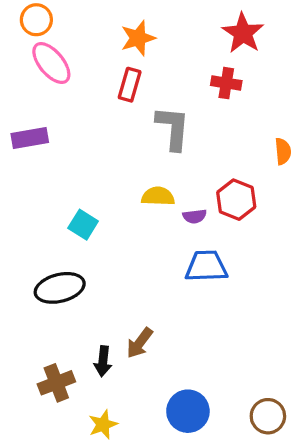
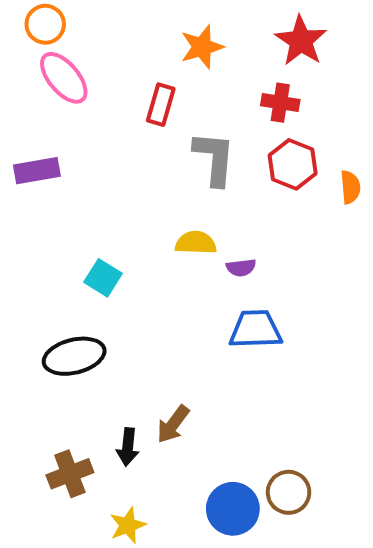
orange star: (138, 38) -> (202, 47), moved
red hexagon: (236, 200) -> (293, 164), moved
brown circle: (268, 416) -> (289, 492), moved

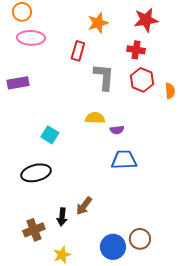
red star: (301, 41) -> (146, 20), turned 30
pink ellipse: (64, 78) -> (31, 38), turned -48

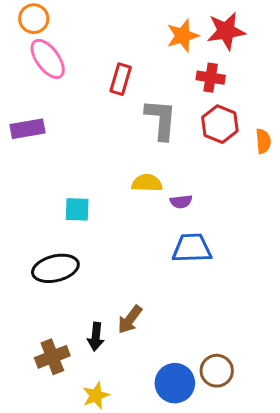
orange star: (98, 23) -> (183, 36), moved
pink ellipse: (31, 38) -> (48, 59), turned 52
cyan square: (50, 135) -> (77, 209), turned -30

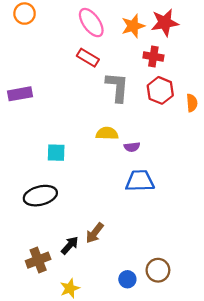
pink ellipse: (48, 59) -> (91, 23), moved
red rectangle: (121, 79) -> (88, 58), turned -75
black arrow: (96, 337) -> (70, 245), turned -144
blue circle: (175, 383) -> (127, 279), size x0.6

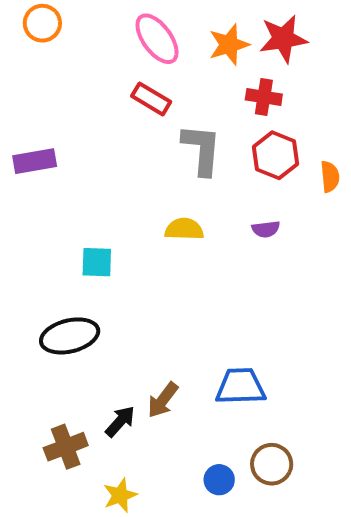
purple semicircle: (132, 147) -> (266, 229), moved
blue trapezoid: (140, 181) -> (241, 386), moved

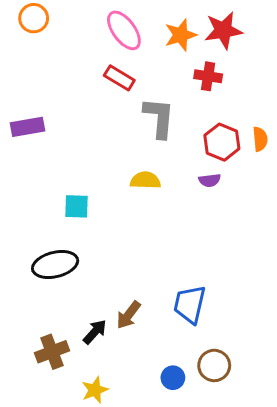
red hexagon: (276, 155) -> (222, 142), moved
blue trapezoid: (241, 386) -> (190, 304), turned -75

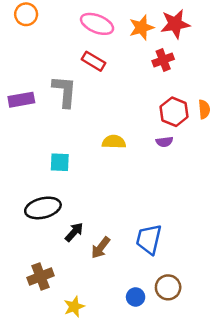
pink ellipse: (124, 30) -> (97, 24), turned -32
red cross: (208, 76) -> (163, 60), turned -30
gray L-shape: (159, 118) -> (65, 91), moved
black arrow: (95, 332) -> (74, 232), moved

